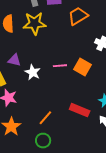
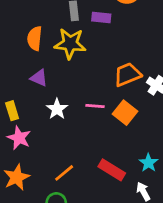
orange trapezoid: (78, 16) -> (127, 74), moved
purple triangle: (14, 60) -> (39, 78), moved

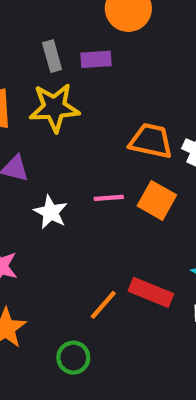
orange trapezoid: (127, 74) -> (151, 141), turned 44
orange line: (64, 173) -> (103, 305), moved

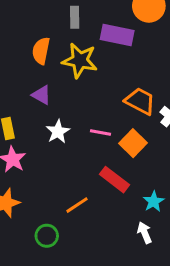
gray rectangle: (52, 56) -> (75, 17), moved
purple rectangle: (96, 59) -> (117, 35), size x1.5
red rectangle: (151, 292) -> (114, 180), moved

